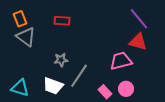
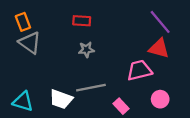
red rectangle: (62, 21) -> (82, 21), moved
gray star: (61, 60) -> (86, 50), moved
gray line: (79, 76) -> (91, 88), turned 45
pink circle: (126, 89) -> (160, 99), moved

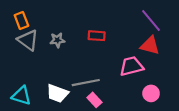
red rectangle: (82, 21) -> (97, 36), moved
gray star: (86, 50) -> (57, 40), moved
pink rectangle: (121, 106) -> (94, 100), moved

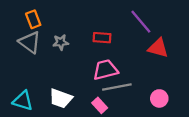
orange rectangle: (21, 20) -> (33, 19), moved
purple line: (151, 20) -> (141, 22), moved
pink trapezoid: (131, 66) -> (105, 70), moved
gray line: (86, 83) -> (117, 87), moved

